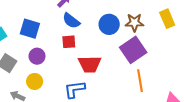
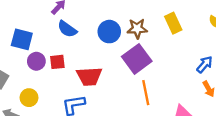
red square: (69, 42) -> (57, 62), moved
purple circle: (37, 56) -> (36, 61), moved

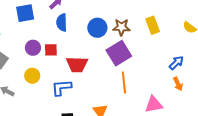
blue semicircle: (67, 29) -> (62, 22), turned 48
blue square: (22, 39) -> (25, 13), moved, turned -30
yellow circle: (29, 98) -> (32, 76), moved

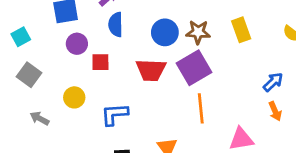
purple circle: (33, 48) -> (77, 44), moved
red trapezoid: (77, 65) -> (151, 70), moved

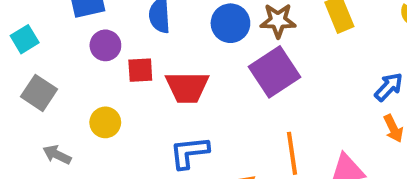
red trapezoid: (151, 70) -> (187, 87), moved
orange line: (201, 108) -> (292, 153), moved
blue L-shape: (114, 114) -> (189, 152), moved

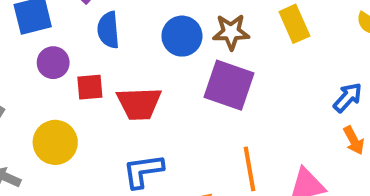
purple square: (275, 72) -> (229, 85), turned -36
yellow circle: (105, 122) -> (55, 142), size x1.4

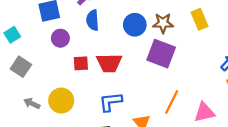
red square: (90, 87) -> (81, 63), moved
yellow circle: (55, 142) -> (61, 101), moved
orange line: (249, 169) -> (172, 102), turned 35

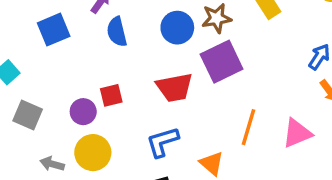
purple circle: (60, 38) -> (83, 112), moved
purple square: (161, 54) -> (222, 62), turned -36
red trapezoid: (109, 63) -> (175, 87), moved

